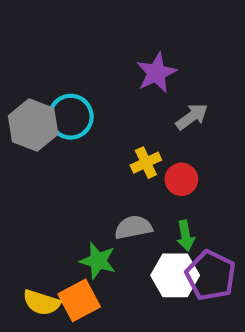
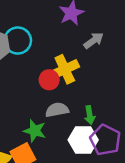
yellow cross: (146, 163) -> (65, 69), size x1.5
red circle: (181, 179) -> (49, 80), moved

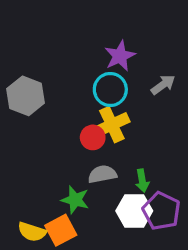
cyan circle: (18, 41) -> (110, 90), moved
gray arrow: (94, 41) -> (163, 85), moved

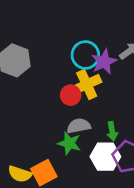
purple star: (120, 56) -> (104, 62), moved
green star: (75, 200) -> (69, 143), moved

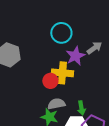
cyan circle: (85, 55) -> (61, 33), moved
yellow cross: (87, 84) -> (62, 73), turned 30

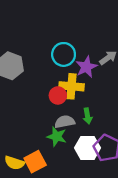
cyan circle: (61, 33) -> (64, 54), moved
green arrow: (81, 108) -> (87, 116), moved

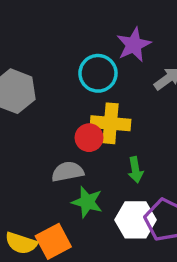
purple star: (86, 67) -> (134, 45), moved
gray semicircle: (65, 122) -> (68, 172), moved

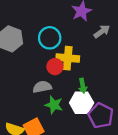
cyan circle: (98, 73) -> (50, 38), moved
white hexagon: (135, 220) -> (82, 103), moved

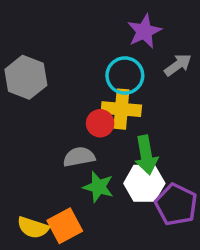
cyan circle: (50, 38) -> (125, 76), moved
green arrow: (83, 86) -> (146, 155), size x1.5

